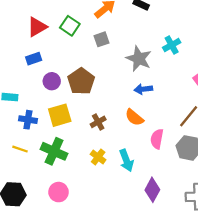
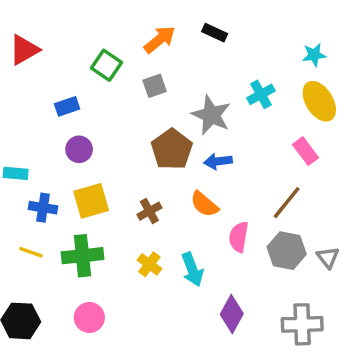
red triangle: (37, 27) -> (24, 50), moved
blue rectangle: (34, 59) -> (67, 106), moved
brown pentagon: (81, 81) -> (172, 149), moved
green cross: (54, 151) -> (82, 256), turned -30

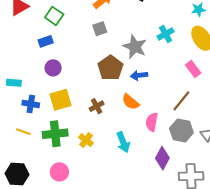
green square: (107, 65) -> (54, 16), moved
yellow cross: (149, 264) -> (86, 140), moved
purple diamond: (232, 314) -> (162, 158), moved

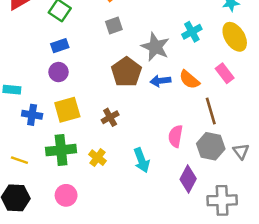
blue rectangle: (46, 41) -> (60, 46), moved
brown line: (181, 101) -> (211, 111), turned -55
orange semicircle: (131, 102) -> (189, 80), moved
yellow line: (23, 132) -> (19, 160), moved

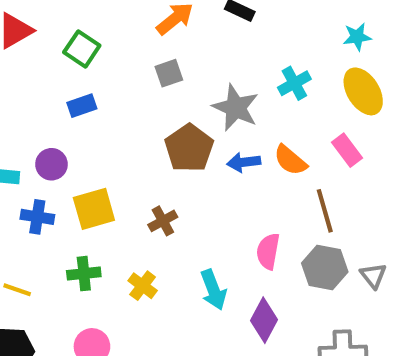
purple circle: (58, 72) -> (51, 164), moved
green cross: (61, 150) -> (84, 274), size x0.7
purple diamond: (188, 179) -> (264, 320), moved

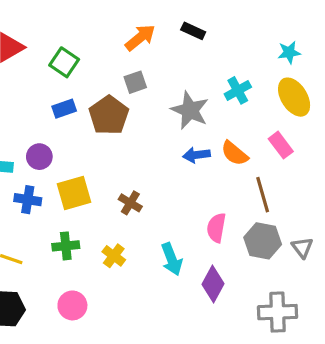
brown pentagon: (189, 148) -> (109, 115), moved
brown cross: (163, 221) -> (130, 203), turned -30

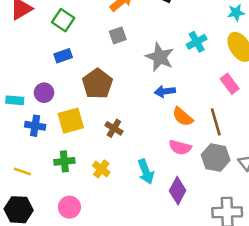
brown pentagon: (109, 115) -> (97, 84), moved
orange semicircle: (234, 153) -> (183, 117), moved
pink semicircle: (216, 228) -> (180, 147), turned -85

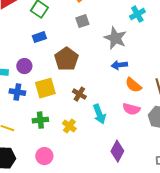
cyan cross: (197, 42) -> (137, 14), moved
cyan arrow: (146, 172) -> (99, 114), moved
purple diamond: (178, 191) -> (117, 151), moved

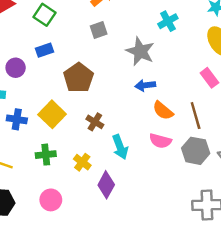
purple circle: (24, 66) -> (16, 68), moved
yellow square: (45, 88) -> (52, 114), turned -30
purple diamond: (117, 151) -> (106, 185), moved

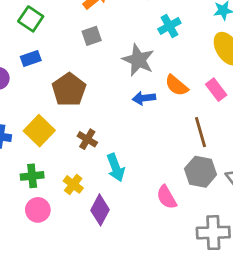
orange semicircle: (163, 111) -> (176, 85), moved
pink semicircle: (160, 141) -> (167, 197), moved, turned 45
pink circle: (51, 200) -> (38, 210), moved

